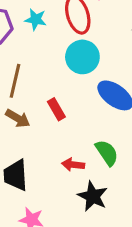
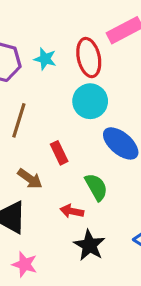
brown arrow: (18, 118) -> (30, 179), moved
green semicircle: (107, 153) -> (96, 187), moved

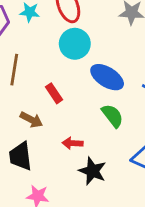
green semicircle: (96, 187) -> (112, 116), moved

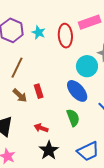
cyan circle: (75, 44) -> (87, 66), moved
brown arrow: (31, 120) -> (20, 95), moved

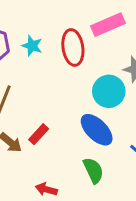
red rectangle: (39, 91) -> (39, 134), turned 64

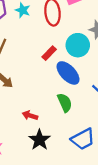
red rectangle: (39, 134) -> (49, 53), moved

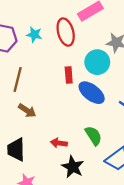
red rectangle: (49, 53) -> (69, 75), turned -40
green semicircle: (65, 103) -> (93, 136), moved

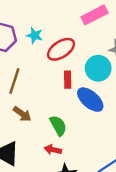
red ellipse: (66, 32) -> (61, 49), moved, turned 68
green semicircle: (93, 136) -> (58, 126), moved

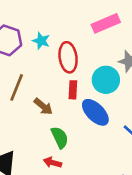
red ellipse: (61, 49) -> (68, 57), turned -68
brown arrow: (22, 114) -> (43, 106), moved

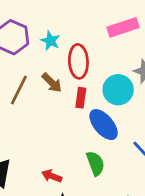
brown arrow: (43, 106) -> (52, 83), moved
green semicircle: (60, 137) -> (95, 163), moved

